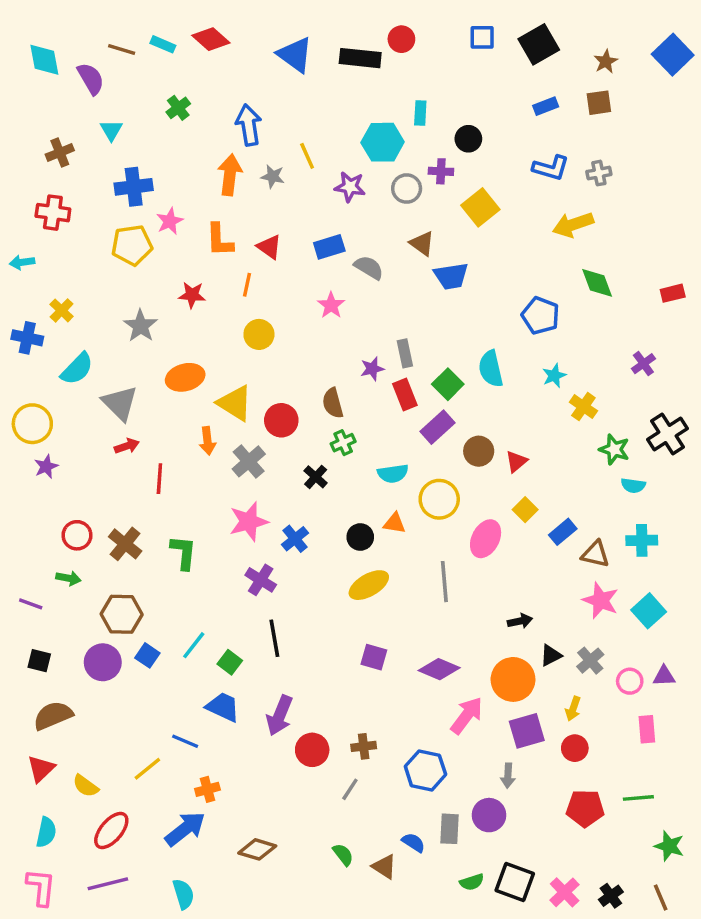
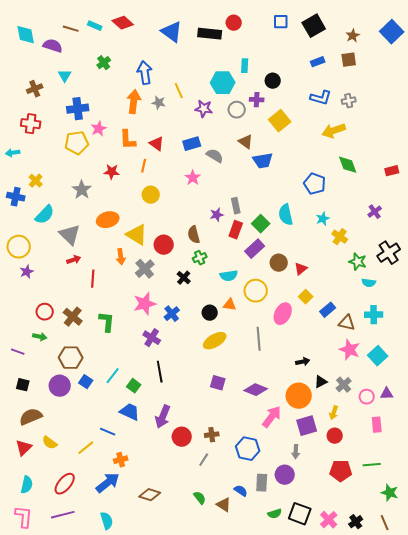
purple semicircle: (91, 79) -> (53, 46), turned -42
red rectangle: (405, 395) -> (236, 230), turned 42
yellow semicircle: (86, 786) -> (50, 443), moved

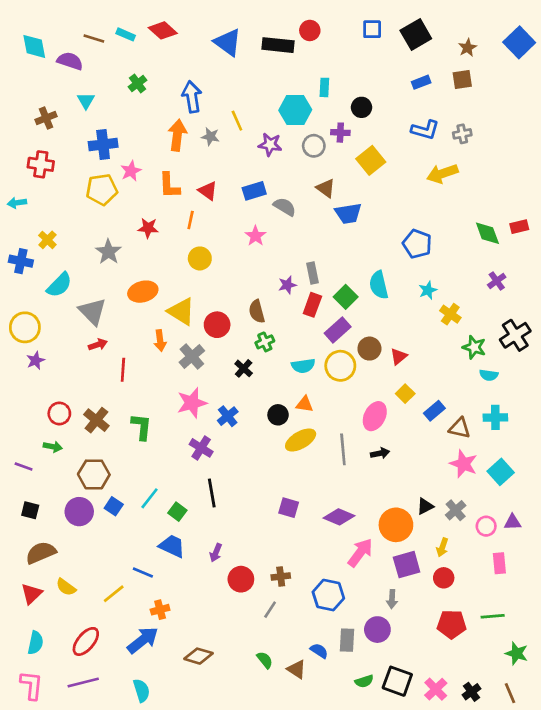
green diamond: (348, 165) -> (487, 233), moved
yellow circle: (256, 291) -> (340, 366), moved
yellow ellipse: (215, 341) -> (301, 440), moved
black arrow: (303, 362) -> (380, 453), moved
purple arrow: (163, 417) -> (216, 553), size x0.6

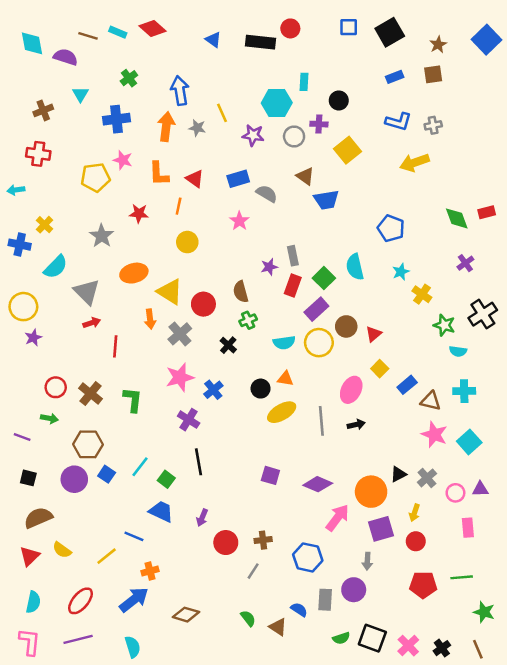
blue triangle: (228, 42) -> (213, 40), size x0.6
blue cross: (103, 144) -> (117, 119), moved
pink star: (131, 171) -> (123, 160), turned -30

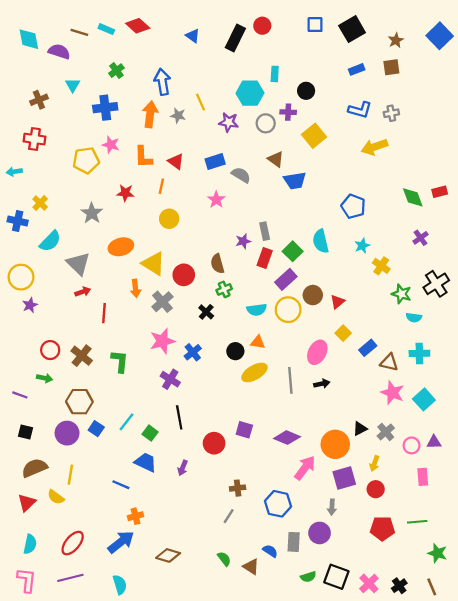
black rectangle: (261, 42) -> (235, 38), turned -70
red circle: (226, 543) -> (214, 443), moved
yellow line: (107, 556) -> (70, 475), moved, turned -42

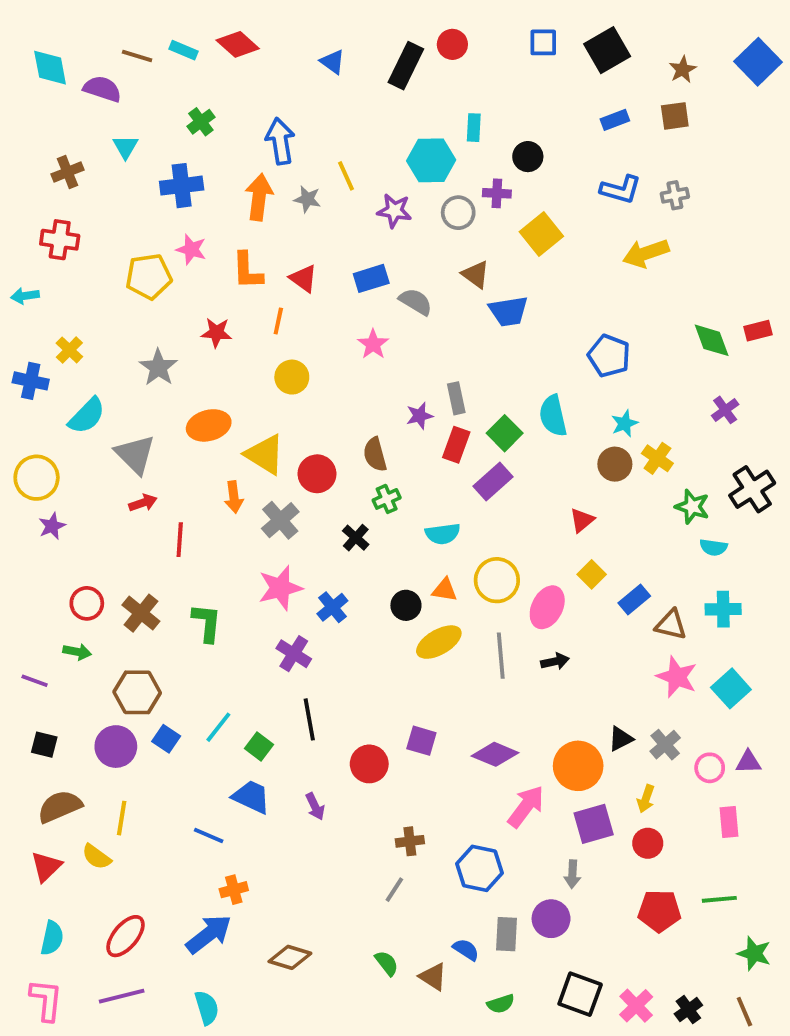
brown circle: (313, 295) -> (615, 464), moved
yellow circle: (288, 310) -> (497, 580), moved
purple arrow: (183, 468) -> (315, 806), turned -48
green semicircle: (308, 577) -> (501, 1004), moved

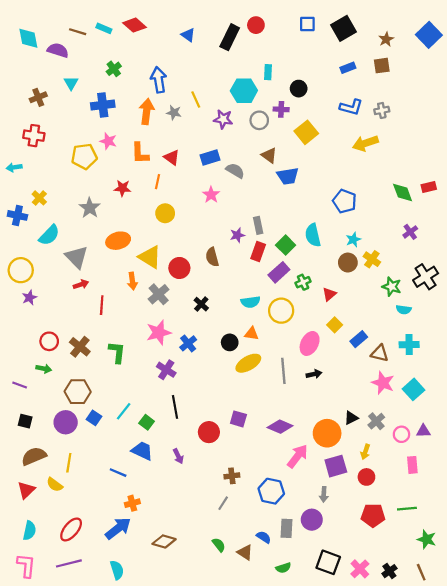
green cross: (387, 499) -> (303, 282), moved
yellow circle: (497, 580) -> (281, 311), moved

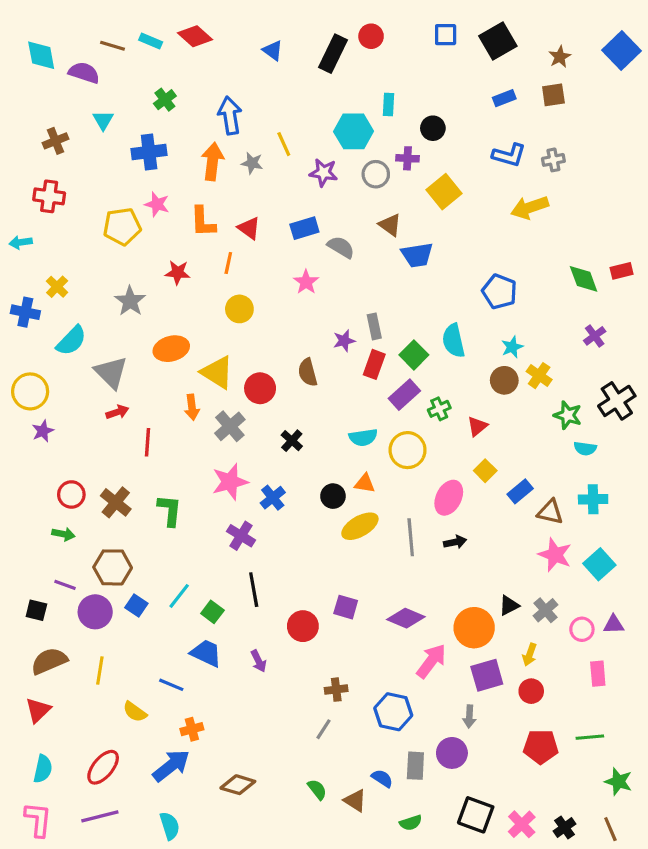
purple line: (20, 385) -> (65, 585), moved
yellow semicircle: (55, 485) -> (135, 712), moved

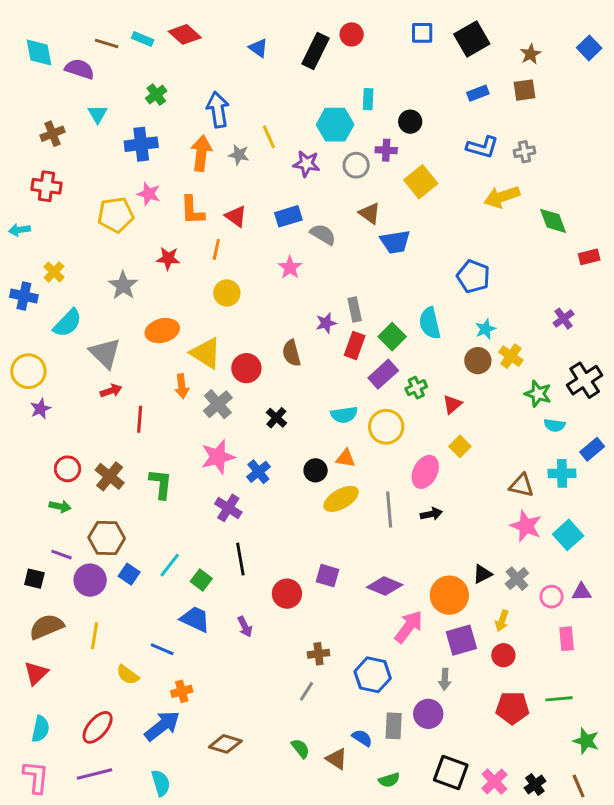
blue square: (622, 50) -> (589, 48), size x0.7
green diamond: (584, 279) -> (553, 221), moved
blue rectangle: (520, 491) -> (592, 449), moved

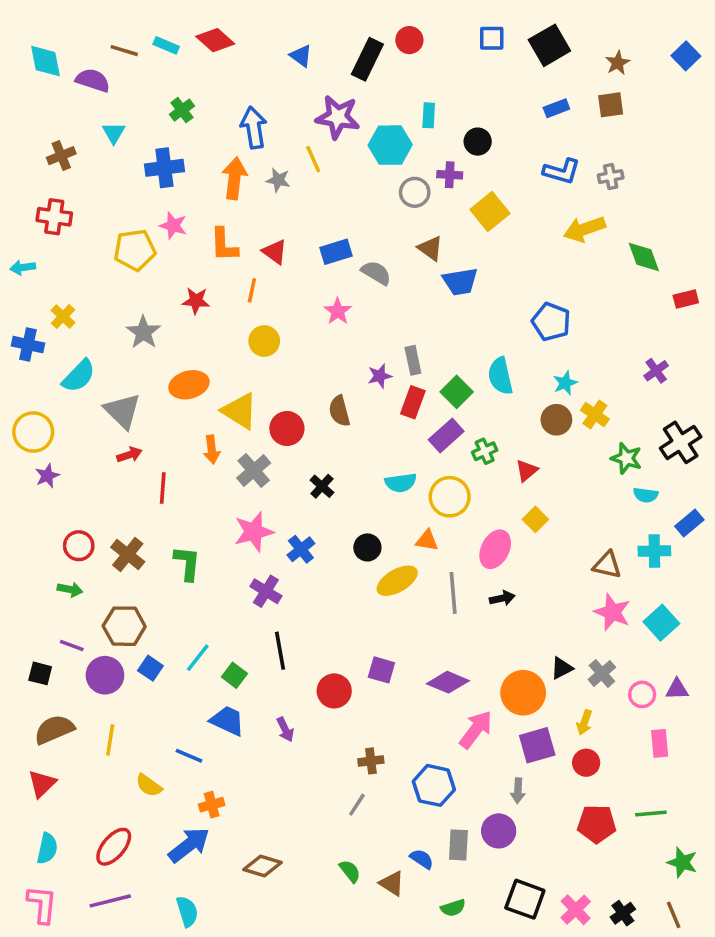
purple star: (307, 164) -> (338, 117), moved, size x1.4
orange triangle: (346, 458) -> (427, 540), moved

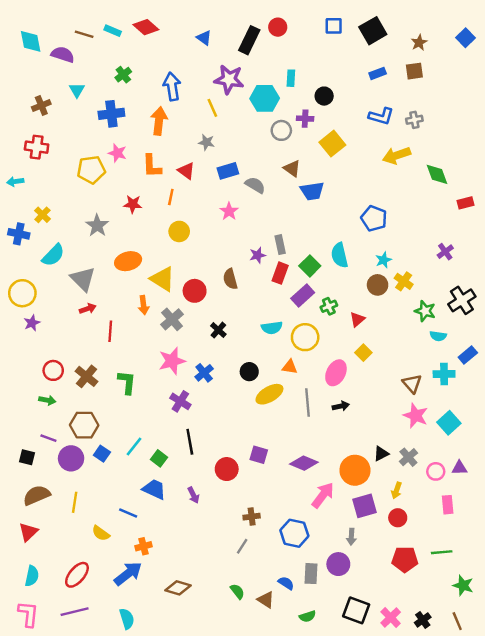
gray star: (278, 180) -> (206, 142), moved
brown triangle: (607, 565) -> (412, 384), turned 36

